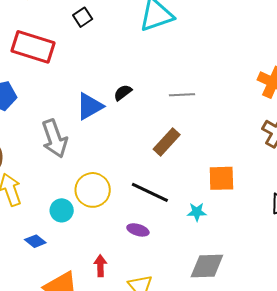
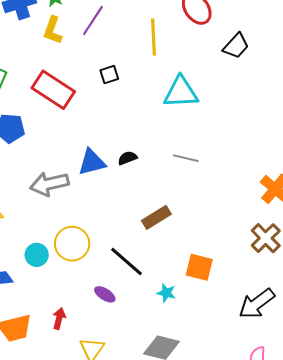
gray line: (182, 95) -> (186, 158), moved
gray arrow: (55, 139) -> (49, 184), turned 81

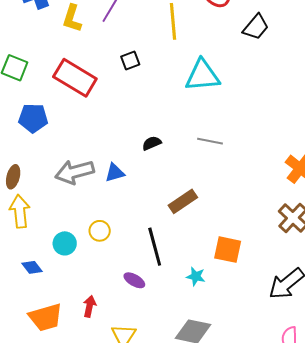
blue triangle: (92, 162) -> (115, 173), moved, size x0.7
yellow circle: (72, 244) -> (100, 231), size x0.6
black line: (126, 261) -> (155, 247), turned 36

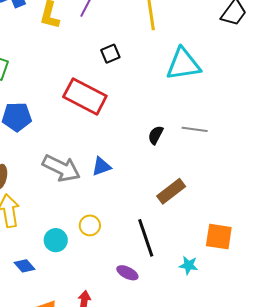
red rectangle: (75, 78) -> (85, 96), moved
black semicircle: (152, 143) -> (156, 135), moved, turned -36
gray arrow: (75, 172) -> (61, 168), turned -135

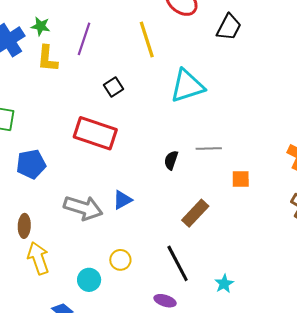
orange square: (219, 237) -> (241, 179), moved, size x0.7
cyan star: (189, 265) -> (224, 284), turned -30

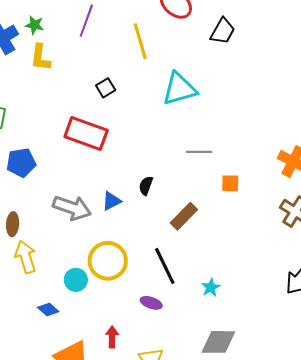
purple line: (84, 39) -> (86, 21), moved
black semicircle: (171, 160) -> (146, 186), moved
yellow circle: (120, 260) -> (108, 261), size x1.8

